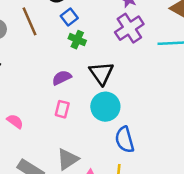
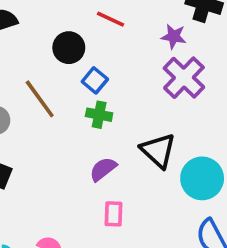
green cross: (77, 40) -> (99, 115), moved
cyan circle: (105, 107) -> (202, 178), moved

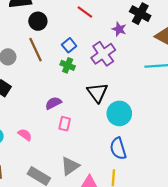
black circle: (69, 48) -> (38, 21), moved
purple cross: (184, 78) -> (103, 54), moved
purple semicircle: (103, 169) -> (53, 103), moved

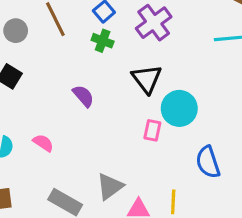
purple semicircle: (53, 103) -> (83, 96), turned 77
pink rectangle: (65, 124) -> (152, 130), moved
blue semicircle: (118, 149) -> (208, 162), moved

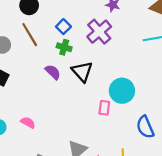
black triangle: (147, 79) -> (82, 71), moved
purple semicircle: (83, 96) -> (53, 72), moved

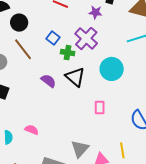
green cross: (64, 47) -> (68, 53), moved
cyan circle: (122, 91) -> (112, 69), moved

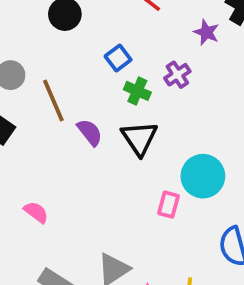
purple cross: (86, 38) -> (177, 75), size x0.6
brown line: (23, 49) -> (53, 100), moved
cyan circle: (112, 69) -> (203, 176), moved

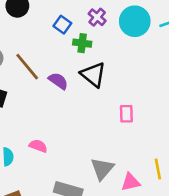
purple cross: (177, 75) -> (97, 17), moved
cyan circle: (203, 176) -> (135, 21), moved

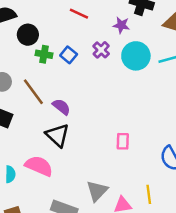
green cross: (82, 43) -> (44, 54), moved
black triangle: (93, 75) -> (57, 135), moved
pink semicircle: (38, 146) -> (39, 166), size x1.6

